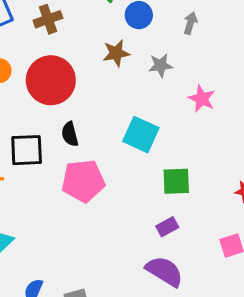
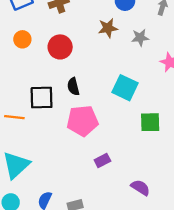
red circle: (51, 80) -> (60, 47), size x0.7
purple rectangle: (167, 227) -> (102, 161), moved
purple semicircle: (164, 271) -> (140, 188), size x0.7

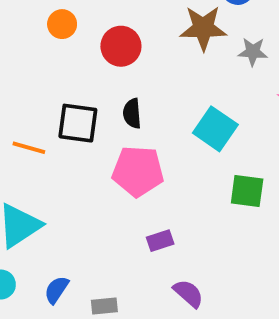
brown star: (108, 28) -> (203, 28), size x1.4
purple semicircle: (140, 188) -> (188, 293), moved

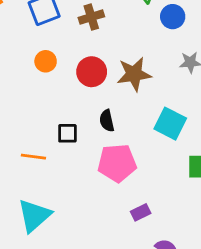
brown star: (203, 28) -> (134, 74), moved
black square: (78, 123) -> (67, 133), size x0.7

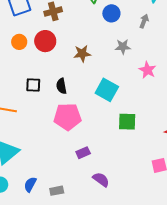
red circle: (92, 72) -> (45, 41), moved
brown star: (134, 74) -> (82, 54), size x0.7
black square: (67, 133) -> (33, 85), moved

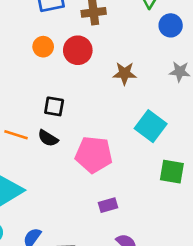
black semicircle: (61, 86) -> (48, 138), moved, turned -56

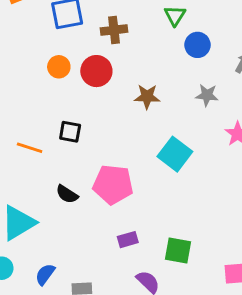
orange line: (16, 135) -> (30, 148), moved
black semicircle: (48, 138) -> (67, 194), moved
green square: (172, 172) -> (178, 251), moved

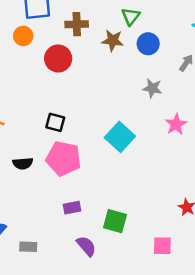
orange circle: (59, 67) -> (23, 36), moved
brown star: (147, 97) -> (113, 40), moved
black square: (70, 132) -> (55, 122), moved
black semicircle: (67, 194) -> (23, 163), turned -42

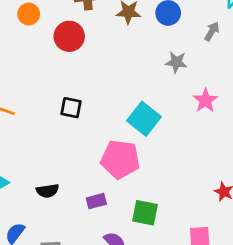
pink pentagon: (63, 159) -> (120, 159), moved
black semicircle: (23, 163) -> (48, 191), moved

